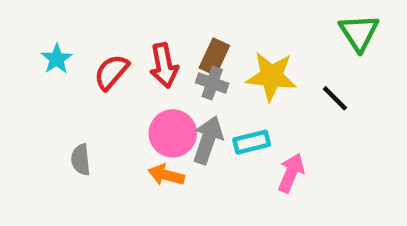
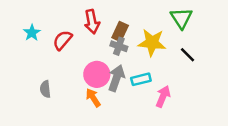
green triangle: (359, 33) -> (181, 18), moved
red arrow: (164, 65) -> (92, 22), moved
orange arrow: (166, 175) -> (93, 98), turned 42

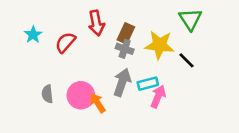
black line: (187, 55) -> (186, 60), moved
pink circle: (97, 74) -> (81, 95), moved
pink arrow: (163, 96) -> (158, 97), moved

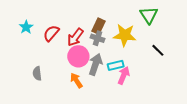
red arrow: (96, 23) -> (75, 37), moved, turned 48
black line: (186, 60) -> (158, 50), moved
pink circle: (81, 95) -> (78, 56), moved

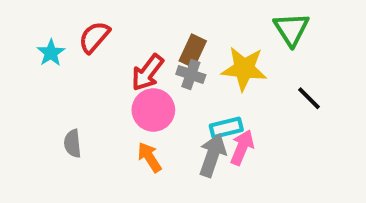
red semicircle: (51, 33) -> (94, 37), moved
gray arrow: (95, 64) -> (212, 155), moved

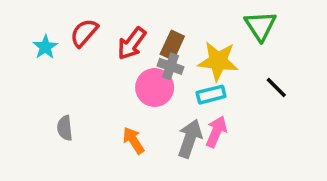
red arrow: (147, 73) -> (132, 43), moved
pink circle: (153, 110) -> (155, 88), moved
cyan rectangle: (226, 128) -> (211, 95), moved

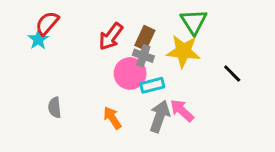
green triangle: (260, 26) -> (194, 22), moved
red semicircle: (84, 33) -> (47, 23), moved
cyan rectangle: (211, 95) -> (152, 85), moved
pink arrow: (216, 132) -> (182, 110), turned -70

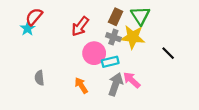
brown rectangle: (145, 38) -> (116, 17), moved
gray cross: (143, 56) -> (113, 37), moved

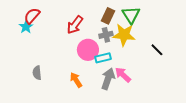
gray cross: (113, 37) -> (106, 35), turned -32

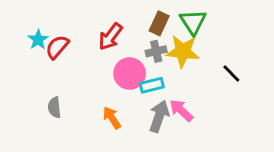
red semicircle: (32, 16) -> (57, 47), moved

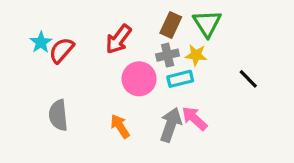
yellow star: (183, 51) -> (196, 55), size x0.6
cyan rectangle: (152, 85) -> (180, 79), moved
gray semicircle: (54, 107) -> (58, 115), size x1.4

